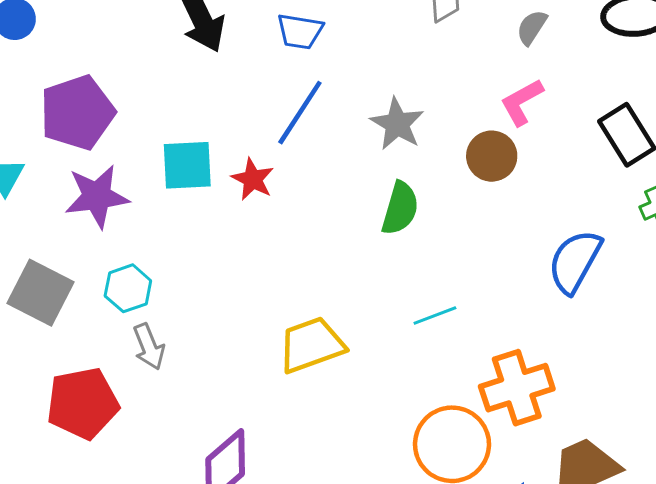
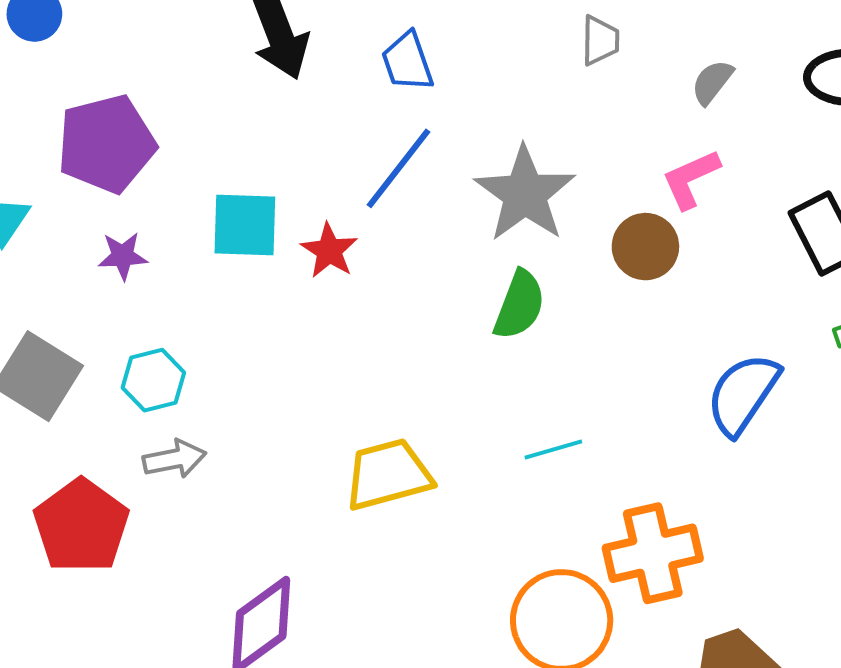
blue trapezoid: (300, 31) -> (407, 62), turned 57
gray star: (397, 124) -> (525, 194), size x1.4
purple star: (97, 196) -> (123, 256), size x0.6
gray arrow: (149, 347) -> (174, 459), turned -84
red pentagon: (83, 403) -> (81, 526), turned -30

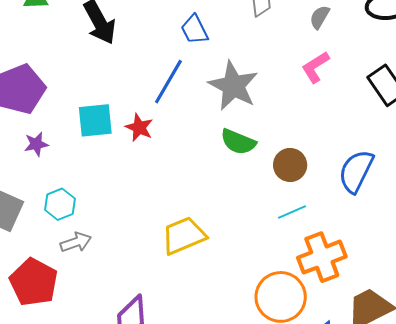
blue trapezoid: (407, 62) -> (195, 30), moved
brown circle: (645, 247) -> (290, 165), moved
green semicircle: (519, 305) -> (238, 142), turned 99
cyan line: (553, 450) -> (292, 212), moved

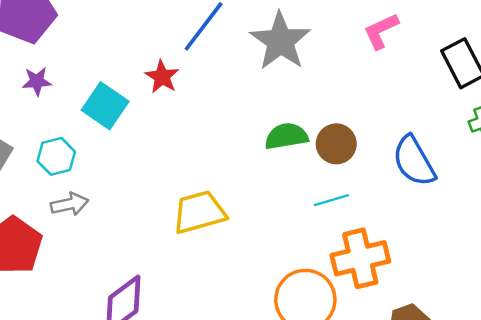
cyan square: (95, 120) -> (105, 106), moved, turned 33
green semicircle: (238, 142) -> (286, 136), moved, turned 141
blue semicircle: (356, 171) -> (414, 161), turned -63

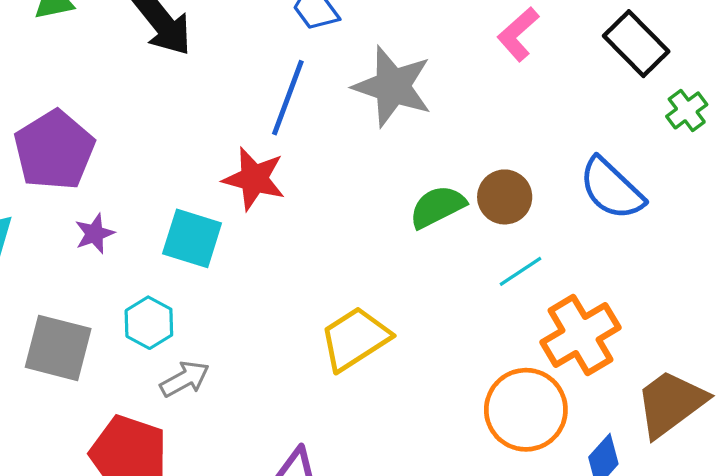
red star: (162, 77) -> (254, 179), size x1.4

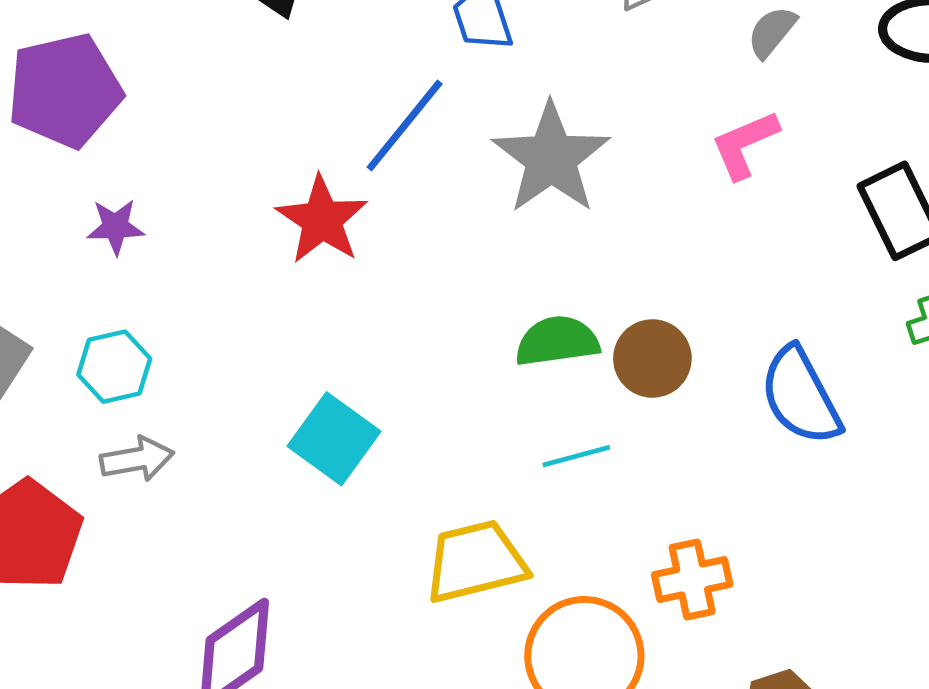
purple star: (95, 234) -> (115, 227), moved
cyan square: (192, 238) -> (334, 439), moved
cyan line: (521, 271) -> (576, 456), moved
orange cross: (580, 335) -> (692, 580), size x0.7
yellow trapezoid: (355, 339) -> (476, 562), moved

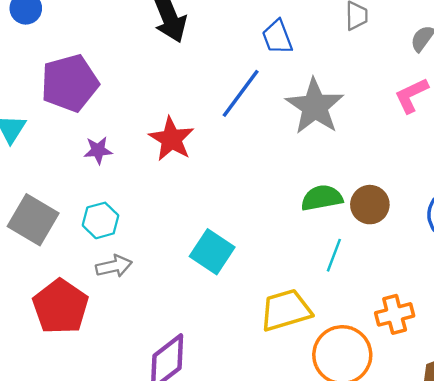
red star: (322, 220) -> (171, 139), moved
cyan line: (576, 456) -> (334, 255), turned -52

